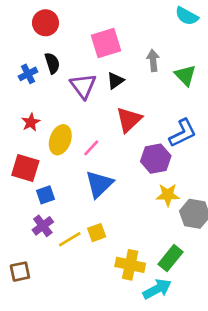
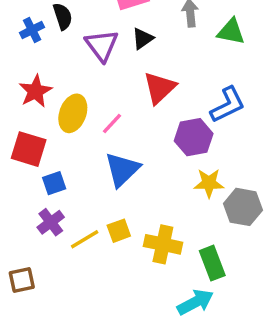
green triangle: (185, 75) -> (231, 32), turned -35
red star: (31, 122) -> (35, 91), size x1.4
green rectangle: (171, 258) -> (212, 263), turned -60
yellow cross: (130, 265) -> (163, 244), moved

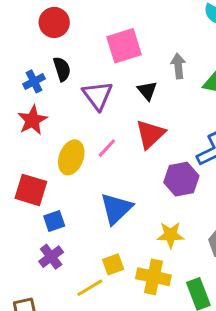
black triangle: (143, 38) -> (147, 91), moved, turned -35
red star: (35, 91) -> (32, 120), moved
pink line: (112, 124) -> (107, 148), moved
yellow star: (209, 183) -> (171, 235), moved
yellow line: (85, 239) -> (90, 288), moved

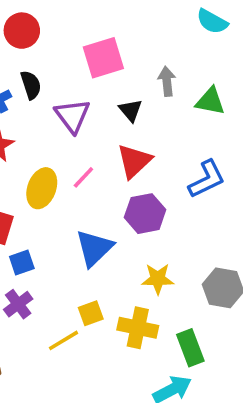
purple hexagon: (181, 179) -> (145, 214), moved

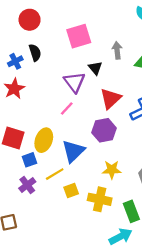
purple triangle: (73, 116) -> (74, 82), moved
red triangle: (134, 161) -> (111, 99), moved
yellow ellipse: (42, 188) -> (44, 140), moved
yellow line: (64, 340) -> (55, 174), moved

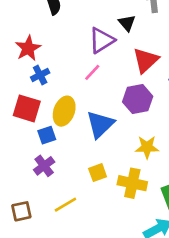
blue cross: (15, 61) -> (40, 75), moved
purple triangle: (74, 82) -> (102, 40), turned 35
yellow line: (55, 174) -> (65, 205), moved

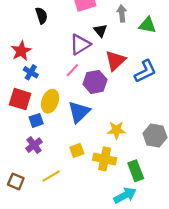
blue cross: (40, 75) -> (31, 72), turned -32
purple hexagon: (138, 99) -> (95, 82), moved
brown square: (21, 211) -> (16, 181), turned 35

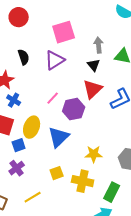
black semicircle: (41, 16) -> (24, 57), moved
black triangle: (100, 31) -> (94, 65), moved
purple triangle: (80, 44) -> (55, 60), moved
green rectangle: (136, 171) -> (112, 192), turned 48

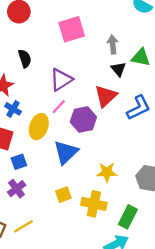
purple triangle: (55, 60) -> (61, 80), moved
black triangle: (94, 65) -> (119, 69), moved
yellow ellipse: (32, 127) -> (39, 127), moved
yellow line: (33, 197) -> (24, 226), moved

